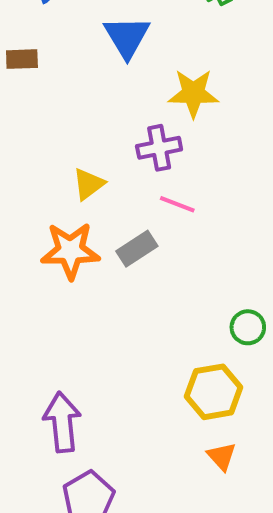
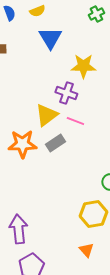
purple cross: (159, 148) -> (66, 93), turned 30
yellow triangle: (88, 184) -> (46, 115), moved, size x1.4
orange triangle: (222, 456) -> (86, 250), moved

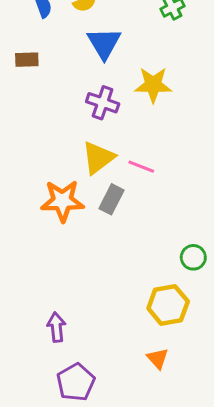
purple cross: (66, 93) -> (103, 103), moved
gray rectangle: (55, 143) -> (112, 199), turned -30
purple arrow: (18, 229) -> (57, 327), size x0.7

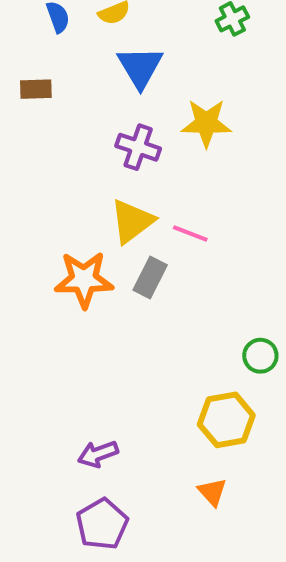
purple arrow: (57, 327) -> (98, 454), moved, turned -104

